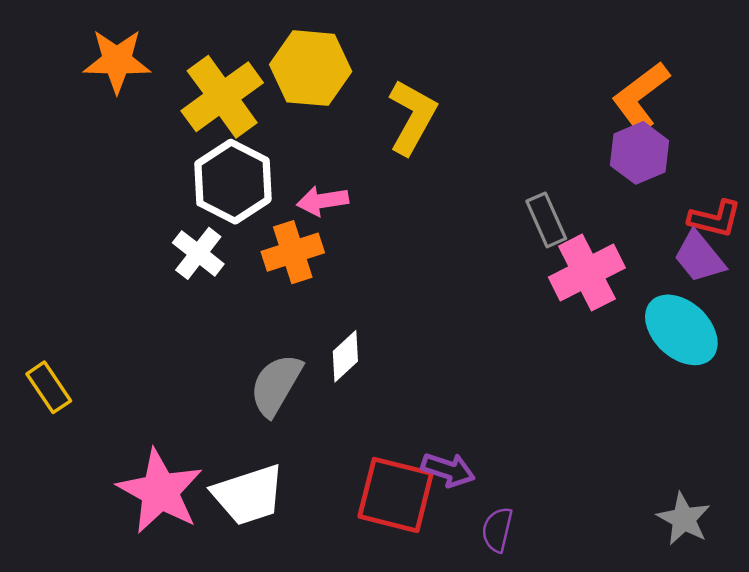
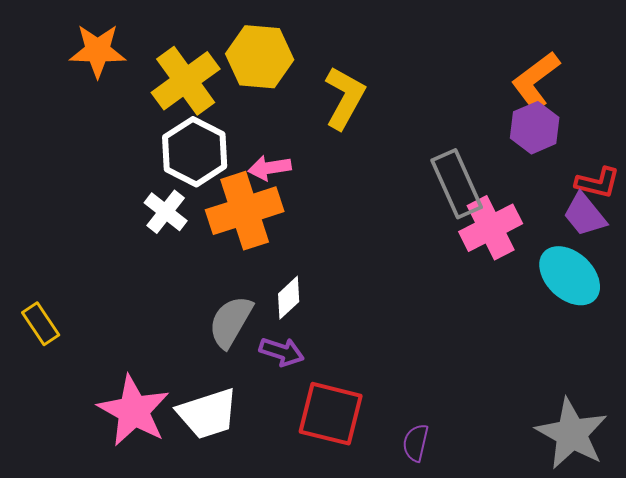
gray rectangle: (546, 220) -> (457, 184), size x1.5
orange cross: (293, 252) -> (245, 211), size x1.5
purple arrow: (448, 470) -> (282, 352), moved
gray star: (684, 519) -> (572, 434), size x1.6

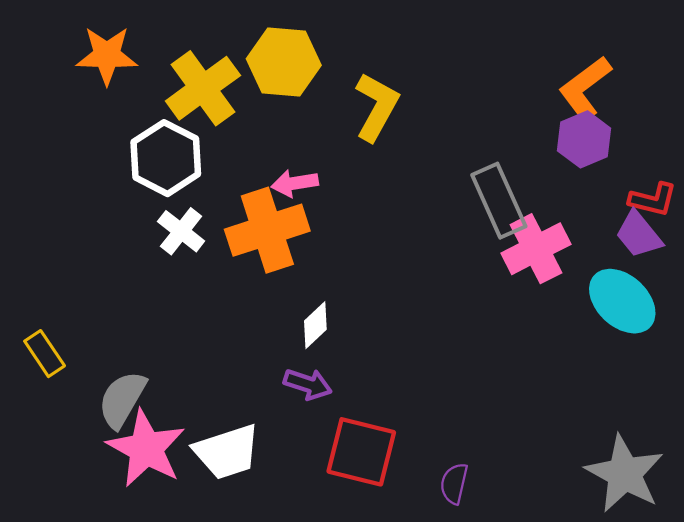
white hexagon: (195, 152) -> (166, 158), moved
gray semicircle: (231, 322) -> (122, 399), moved

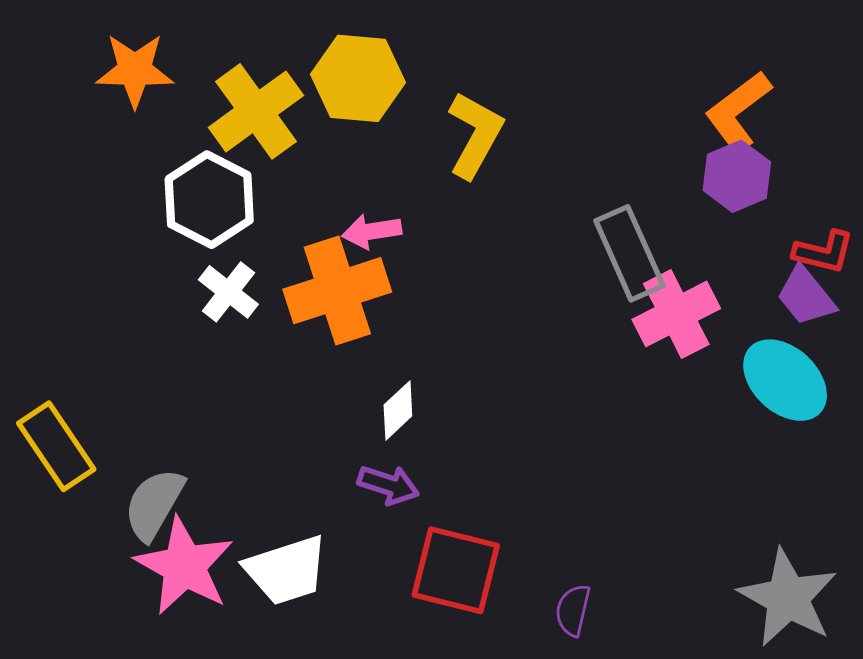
yellow rectangle: (45, 354) -> (56, 446), size x1.5

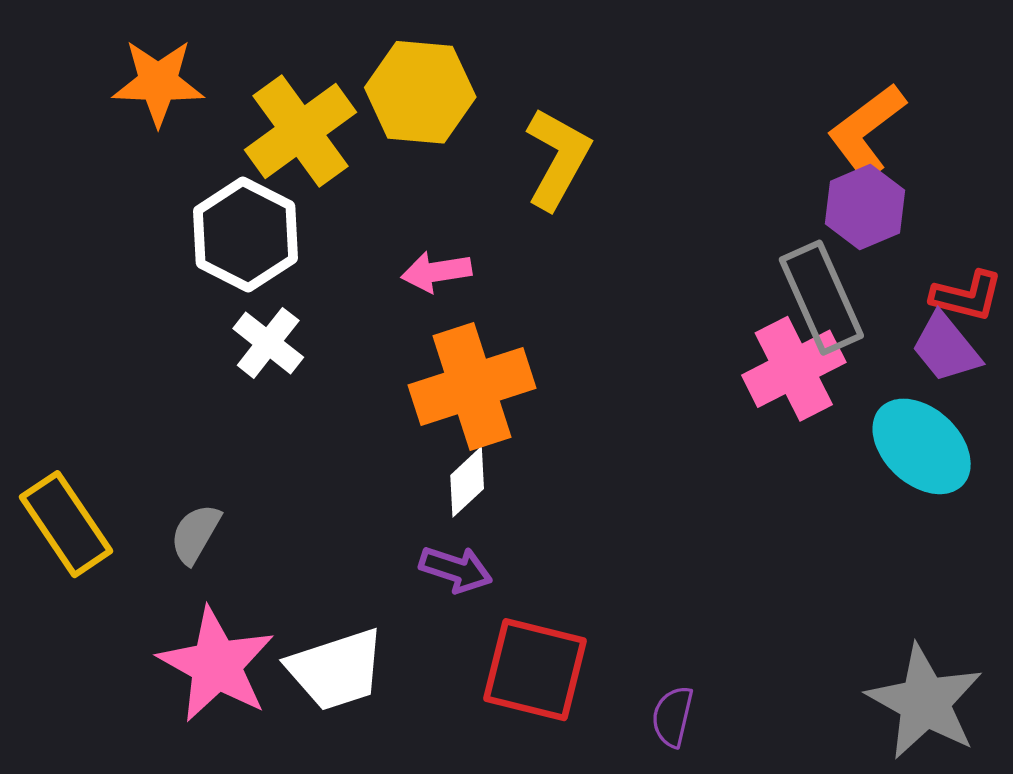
gray rectangle: (629, 253) -> (821, 298), moved
orange cross: (337, 291) -> (472, 387), moved
gray semicircle: (154, 504) -> (195, 534), moved, size x0.7

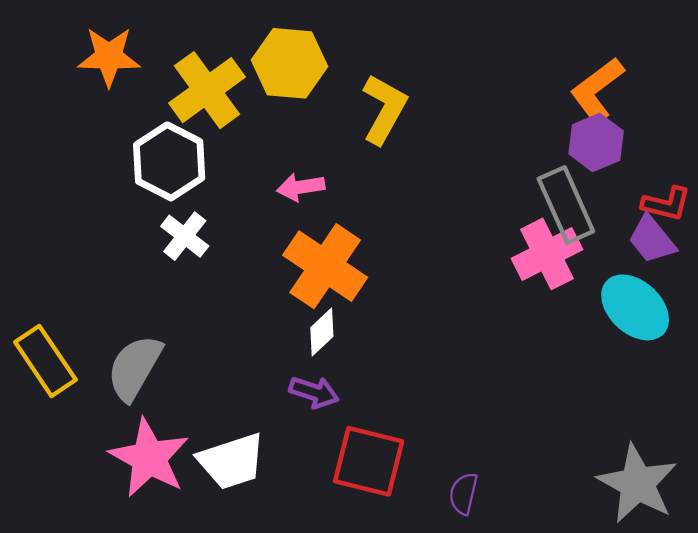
orange cross: (472, 387) -> (325, 266), turned -38
gray semicircle: (195, 534) -> (135, 368), size x1.6

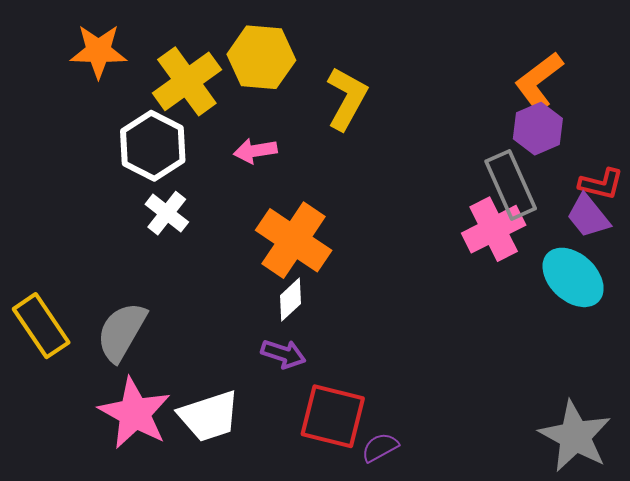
pink arrow: (301, 187) -> (255, 151), moved
purple semicircle: (463, 494) -> (380, 447), moved, turned 48

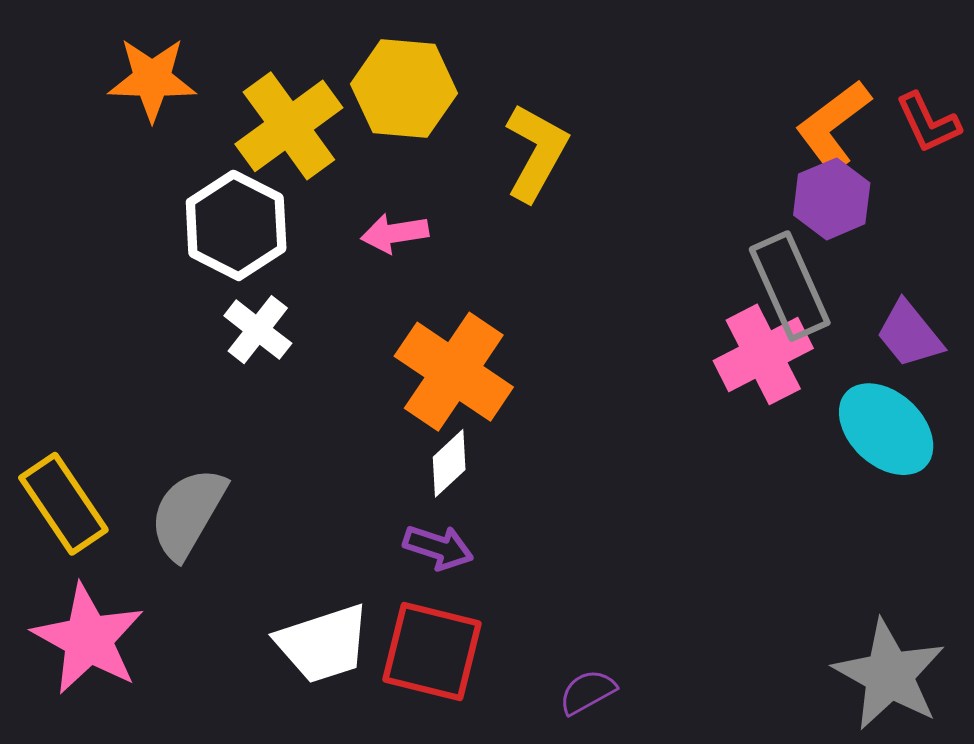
red L-shape: (601, 184) -> (928, 123), moved, turned 51
pink star: (135, 413) -> (88, 639), moved
red square: (333, 416) -> (432, 652), moved

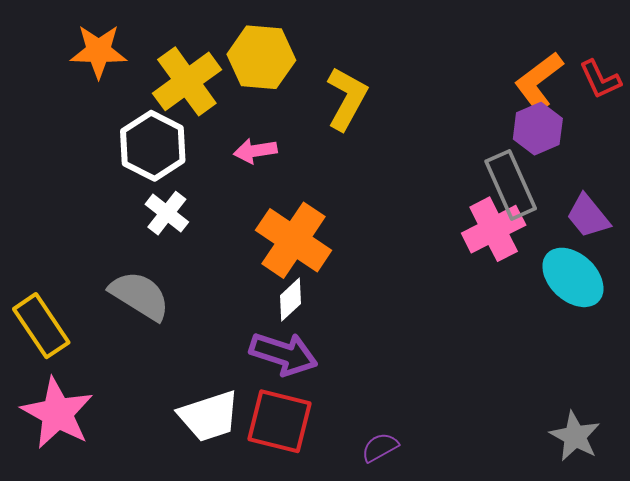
gray semicircle: (188, 513) -> (140, 296), moved, turned 92
purple arrow: (438, 547) -> (283, 354), size x1.5
gray star: (889, 675) -> (575, 436), size x0.7

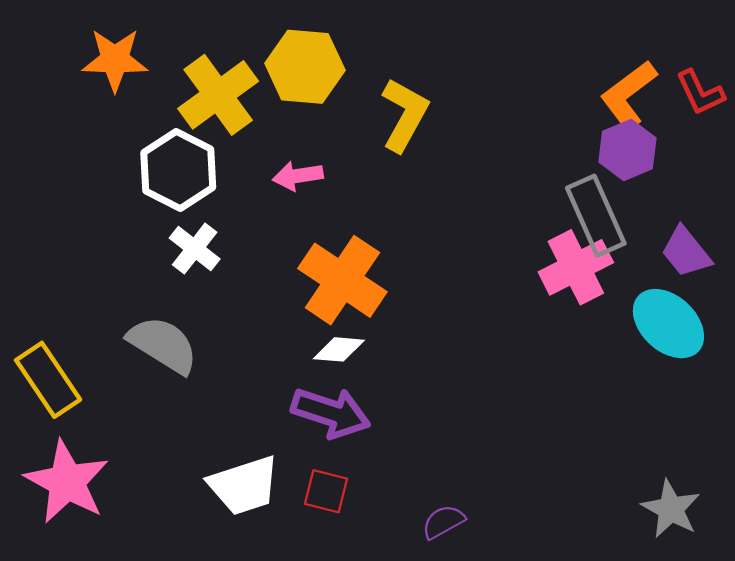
white diamond: (291, 300) -> (339, 349), turned 48
red square: (279, 421) -> (326, 491), size x0.6

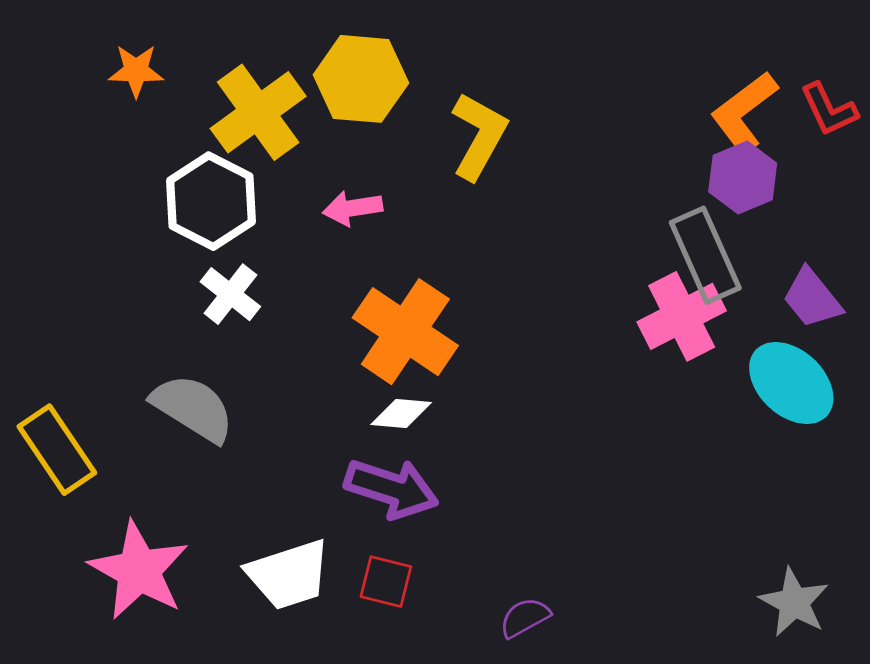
orange star: (115, 60) -> (136, 71), size x0.7
pink star: (67, 482) -> (139, 570), moved

